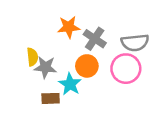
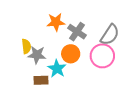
gray semicircle: (135, 43) -> (110, 35), turned -50

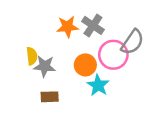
gray cross: (77, 32) -> (93, 25), moved
pink circle: (102, 56) -> (113, 55), moved
cyan star: (57, 69) -> (98, 85), moved

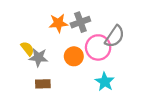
gray cross: (93, 25) -> (80, 22), turned 36
yellow semicircle: (32, 56) -> (27, 49), turned -32
cyan star: (98, 85) -> (105, 82), moved

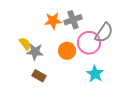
brown rectangle: (43, 84) -> (39, 76), turned 32

